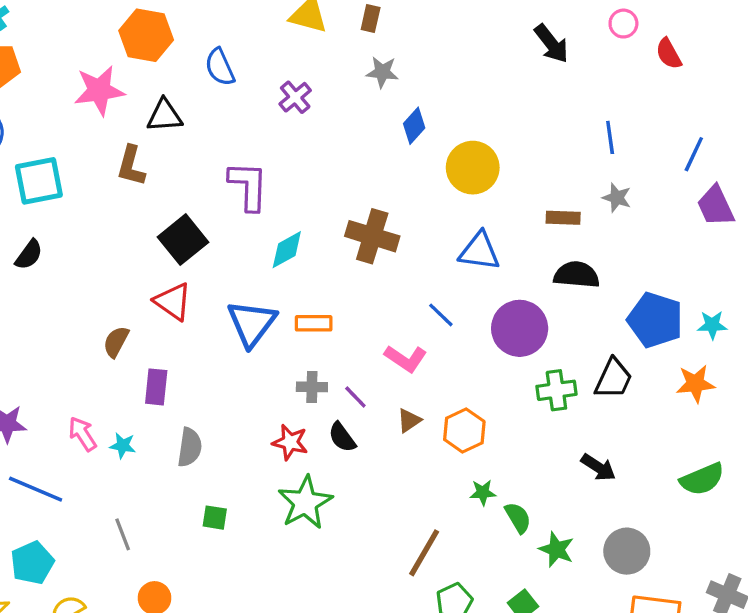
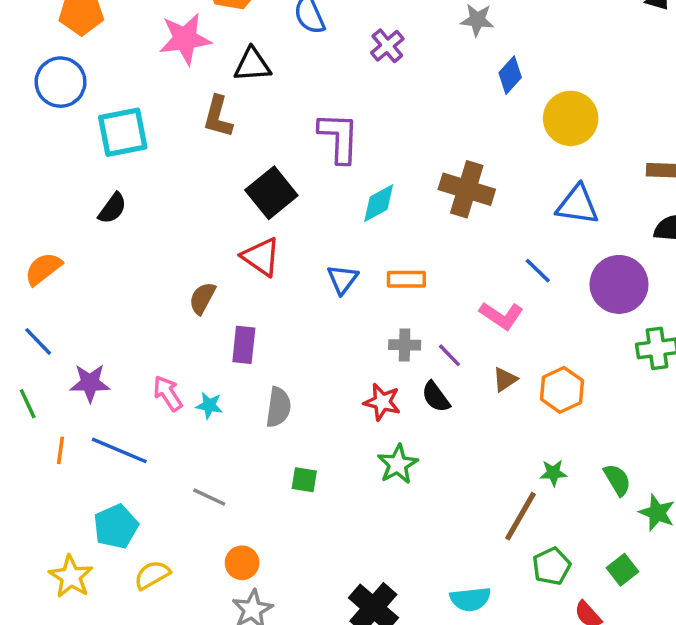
blue triangle: (252, 323) -> (342, 279), size x0.6
green star: (483, 492) -> (553, 473), moved
green star: (305, 503) -> (398, 464), size x0.7
gray line: (123, 534) -> (209, 497), turned -44

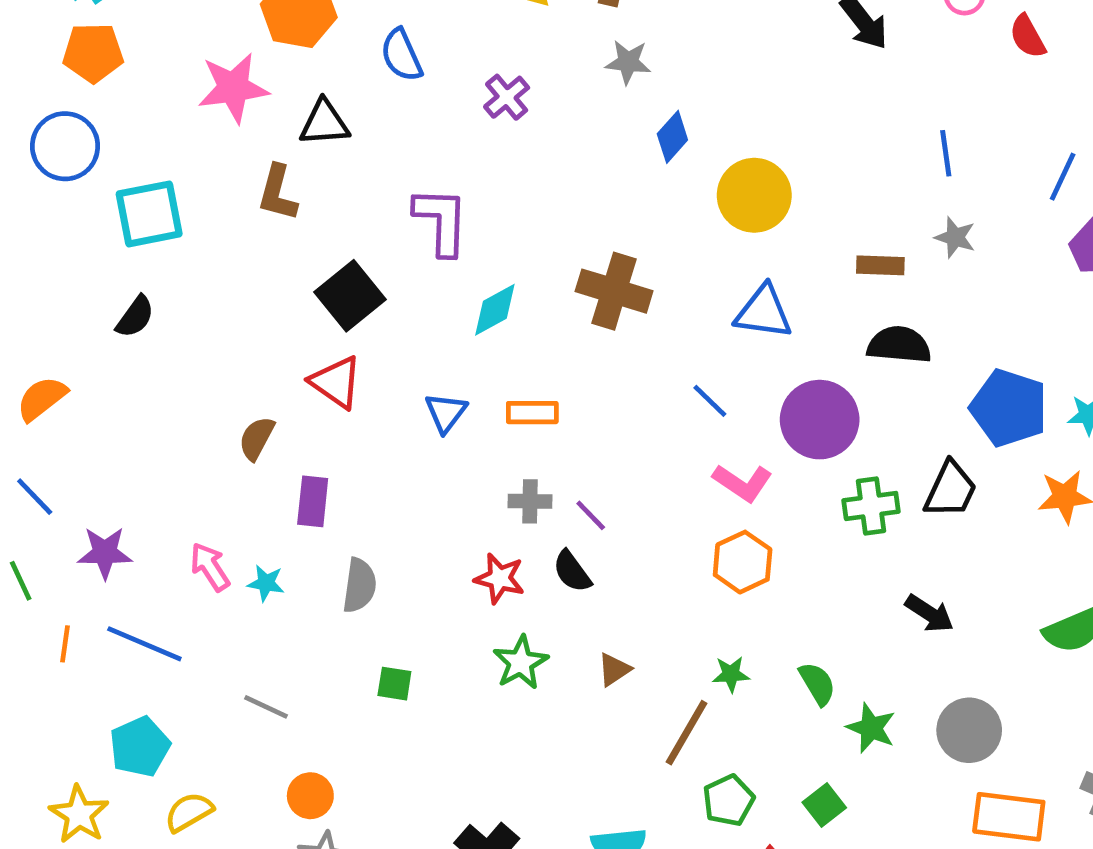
pink L-shape: (501, 316) -> (743, 483), moved
brown triangle: (505, 380) -> (614, 670), moved

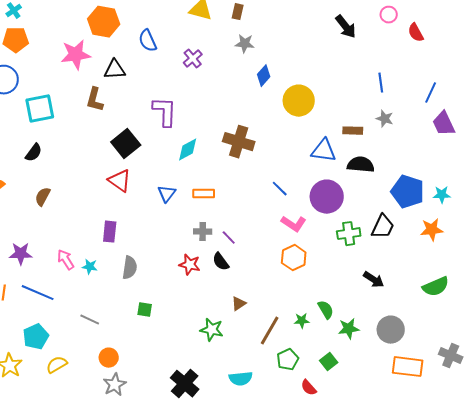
blue triangle: (764, 312) -> (324, 151), moved
brown semicircle: (257, 438) -> (43, 197), moved
green star: (521, 663) -> (212, 330), moved, turned -30
green star: (731, 674) -> (302, 321), moved
green star: (871, 728) -> (349, 329), turned -30

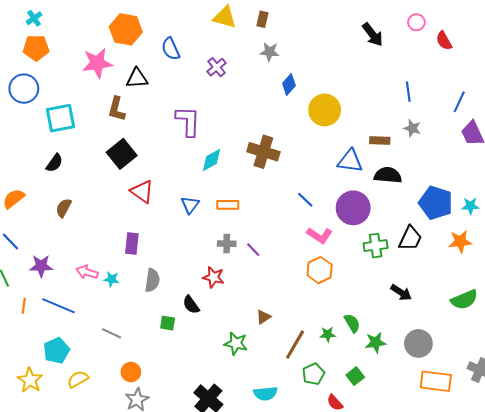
black square: (126, 144) -> (122, 154), moved
pink arrow: (66, 260) -> (87, 272), turned -40
black semicircle: (221, 262) -> (191, 305), moved

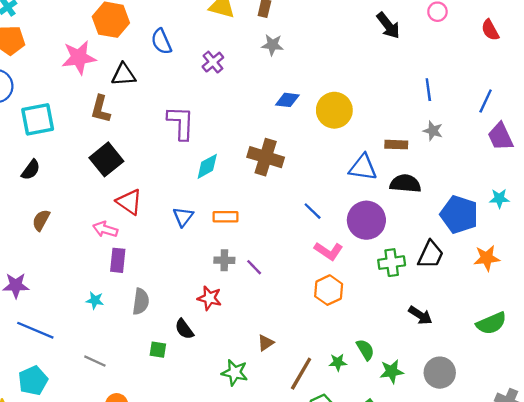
red semicircle: (444, 41) -> (490, 30), moved
blue diamond: (289, 84) -> (287, 100), moved, turned 55
cyan star: (470, 206) -> (499, 198), moved
pink arrow: (87, 272) -> (105, 229), moved

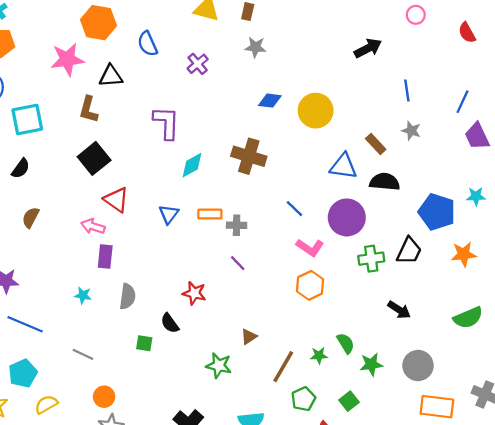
black arrow: (388, 25) -> (368, 48), moved, turned -80
brown rectangle: (396, 145) -> (376, 144), turned 45
gray cross: (224, 260) -> (237, 225), moved

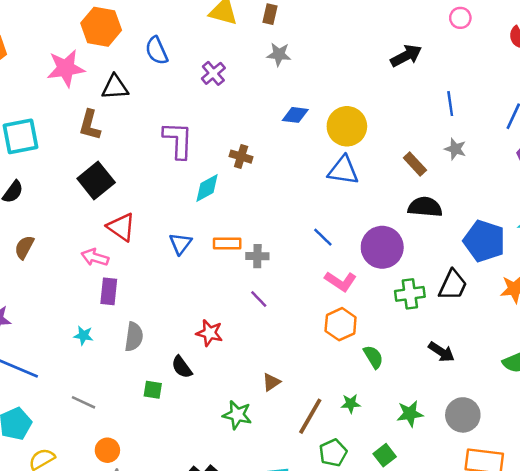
brown cross: (249, 156) -> (241, 157), moved, size x0.6
blue triangle: (343, 166) -> (343, 170), moved
green semicircle: (346, 343) -> (373, 357), moved

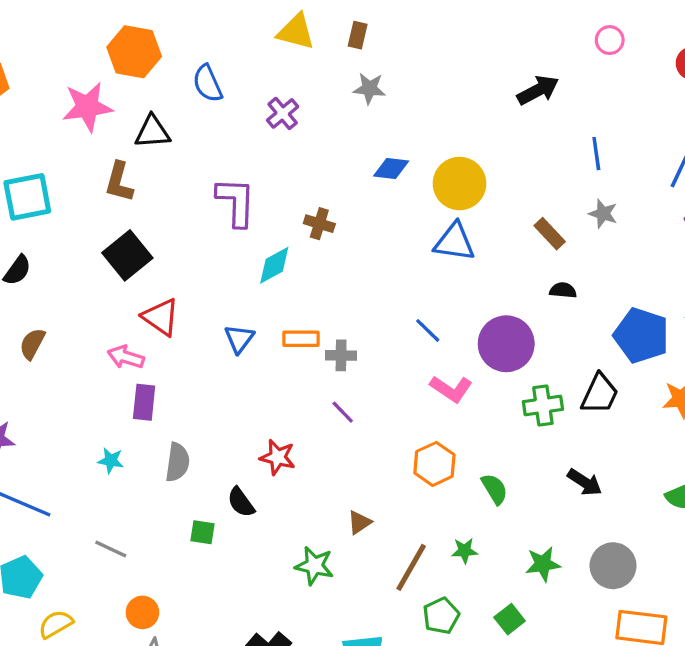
black semicircle: (425, 207) -> (563, 290), size x0.6
orange hexagon: (341, 324) -> (434, 464), moved

